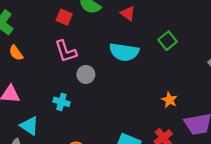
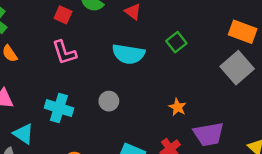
gray circle: (86, 74) -> (109, 101), moved
cyan cross: (61, 102) -> (59, 108), size x1.5

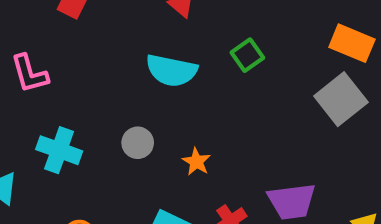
pink L-shape: (64, 53) -> (29, 74), moved
orange star: (178, 107) -> (196, 162), moved

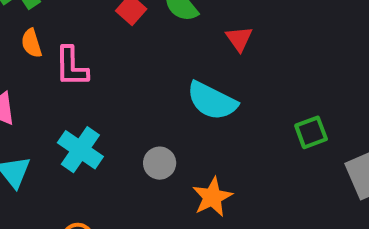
green square: (247, 55) -> (311, 132), moved
orange star: (196, 162) -> (212, 197), size x1.4

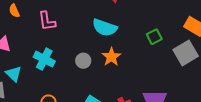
pink L-shape: (71, 67) -> (47, 21), moved
orange star: (212, 197) -> (111, 57), moved

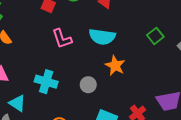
pink L-shape: (47, 21) -> (62, 39), moved
gray circle: (83, 61) -> (88, 85), moved

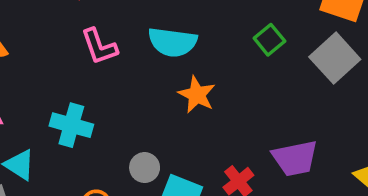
gray circle: (88, 85) -> (145, 168), moved

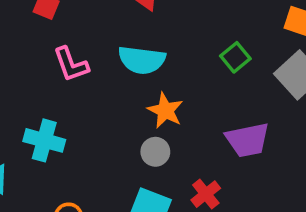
purple trapezoid: (295, 158) -> (247, 140), moved
gray circle: (145, 168) -> (155, 152), moved

